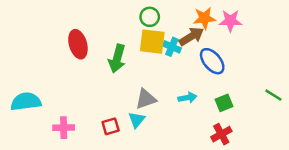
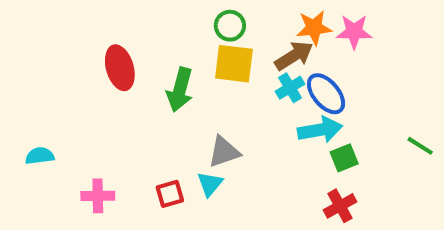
cyan cross: (172, 47) -> (290, 88), moved, turned 36
cyan arrow: (187, 98) -> (320, 130), moved, size x1.5
cyan semicircle: (26, 102) -> (40, 156), size x0.6

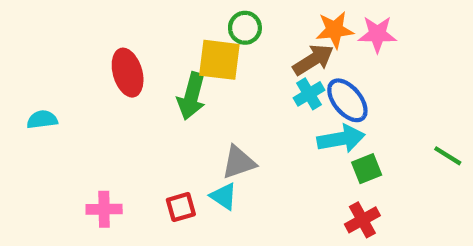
yellow square: (234, 64) -> (219, 60), moved
cyan semicircle: (40, 156) -> (42, 120), moved
cyan triangle: (210, 184) -> (224, 196), turned -36

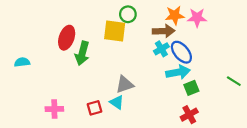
brown arrow: (313, 60) -> (164, 31), turned 30
red ellipse: (128, 73) -> (67, 38), turned 35
green arrow: (192, 96) -> (82, 53), moved

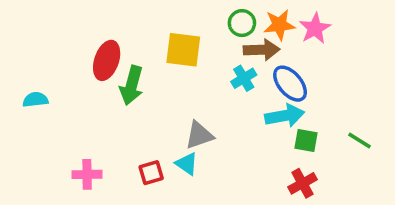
green circle: (128, 14) -> (242, 23), moved
pink star: (197, 18) -> (315, 28), turned -30
cyan cross: (161, 49) -> (244, 78), moved
green line: (234, 81) -> (359, 141), moved
green square: (191, 88) -> (306, 141), turned 32

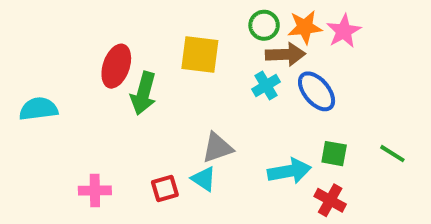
cyan semicircle: (35, 100) -> (39, 109), size x1.4
cyan arrow: (285, 116) -> (289, 171), moved
red cross: (303, 183) -> (330, 200), turned -32

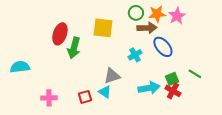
cyan cross: (266, 86) -> (135, 55), moved
cyan semicircle: (39, 109) -> (20, 67), moved
green square: (334, 154) -> (172, 79), turned -32
green line: (392, 154) -> (195, 74), moved
red cross: (330, 200) -> (173, 91), moved

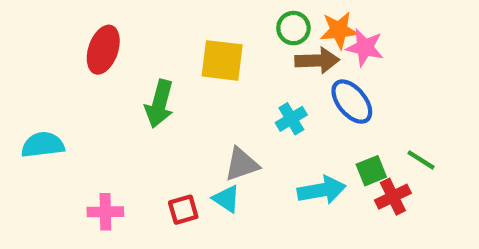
pink star: (177, 16) -> (365, 48), moved, turned -30
red ellipse: (60, 34) -> (103, 50), moved
red cross: (173, 91) -> (393, 197), moved, turned 35

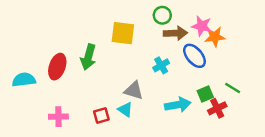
orange star: (339, 30) -> (215, 37), moved
red ellipse: (103, 50) -> (57, 67), moved
gray triangle: (242, 164) -> (134, 90), turned 36

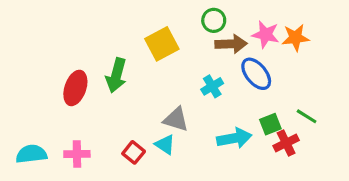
yellow square: (123, 33) -> (162, 44), turned -35
orange star: (215, 37) -> (295, 38), moved
cyan semicircle: (24, 80) -> (31, 154), moved
red square: (101, 115) -> (134, 152), turned -35

